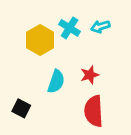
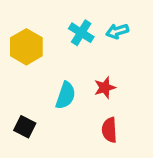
yellow hexagon: (40, 40) -> (26, 47), moved
red semicircle: (94, 111) -> (109, 130), size x0.7

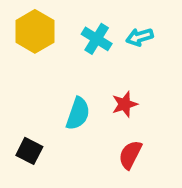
yellow hexagon: (26, 47) -> (35, 31), moved
red semicircle: (109, 130) -> (130, 155), turned 30

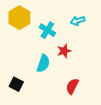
cyan cross: (97, 39) -> (47, 30), moved
red star: (125, 104) -> (64, 51), moved

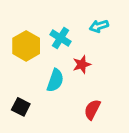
yellow hexagon: (19, 18) -> (26, 46), moved

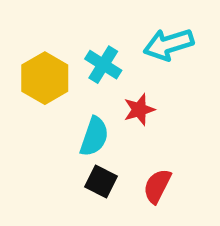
cyan arrow: (99, 26) -> (168, 44), size x1.5
black square: (21, 107) -> (101, 182), moved

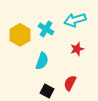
red star: (139, 110) -> (77, 49), moved
black square: (101, 182) -> (47, 91), moved

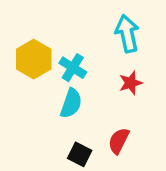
cyan arrow: (75, 20) -> (127, 34), turned 95
cyan cross: (46, 29) -> (73, 68), moved

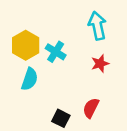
cyan semicircle: (71, 103) -> (30, 79), moved

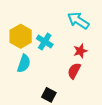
cyan arrow: (97, 26) -> (78, 21), turned -45
red semicircle: (91, 108) -> (74, 71), moved

